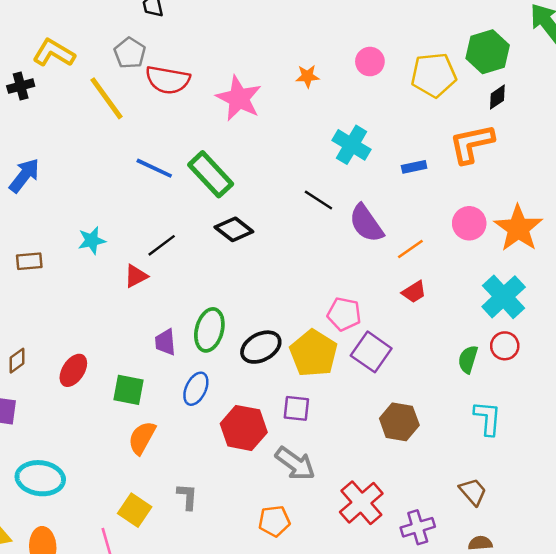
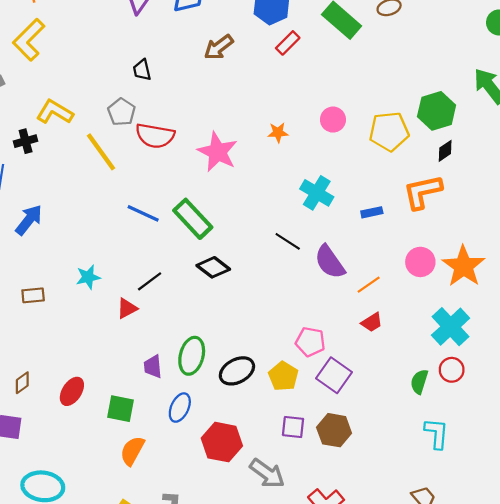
yellow pentagon: (314, 353) -> (283, 376), size x0.7
purple square: (296, 408) -> (293, 427), moved
brown hexagon: (399, 422) -> (334, 430), moved

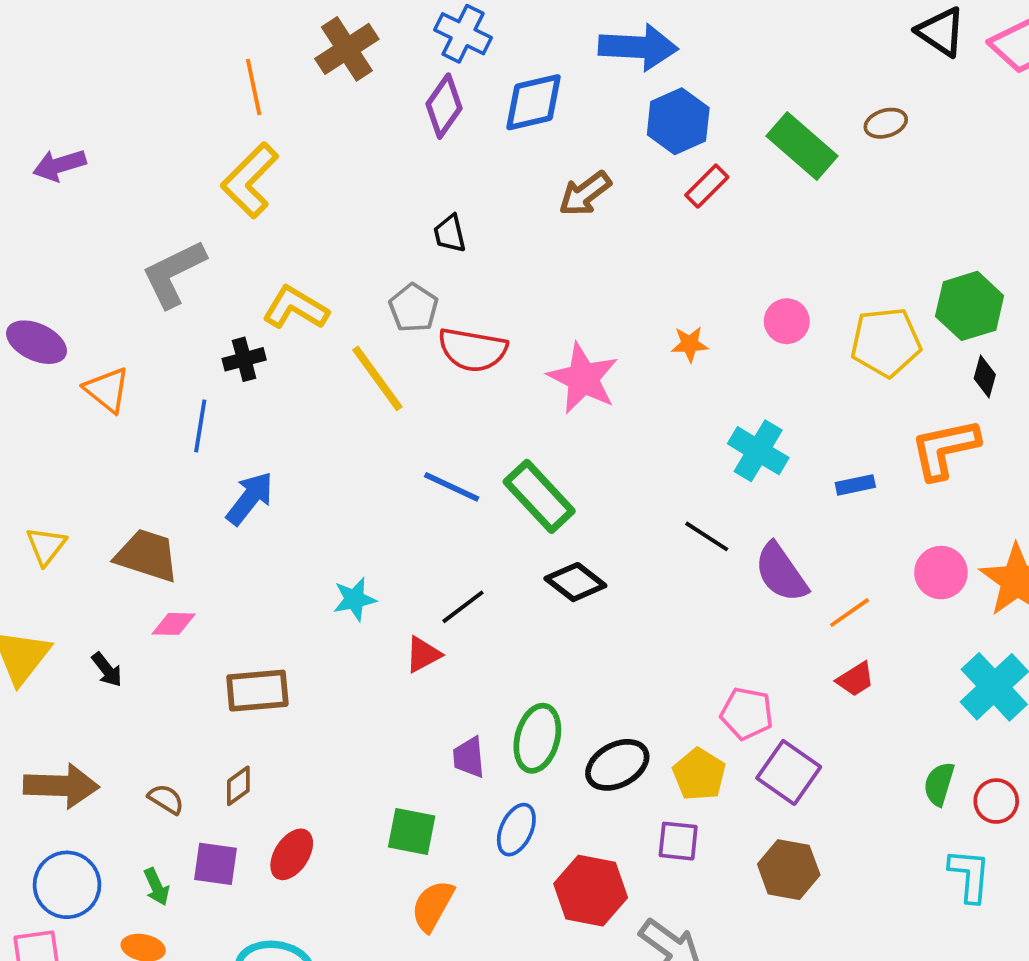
black diamond: (445, 151) -> (985, 376), turned -40
brown rectangle: (33, 295) -> (257, 691), moved, size x1.5
red circle: (452, 370) -> (996, 801), moved
red ellipse: (72, 391) -> (292, 854), moved
purple square: (293, 427) -> (678, 841), moved

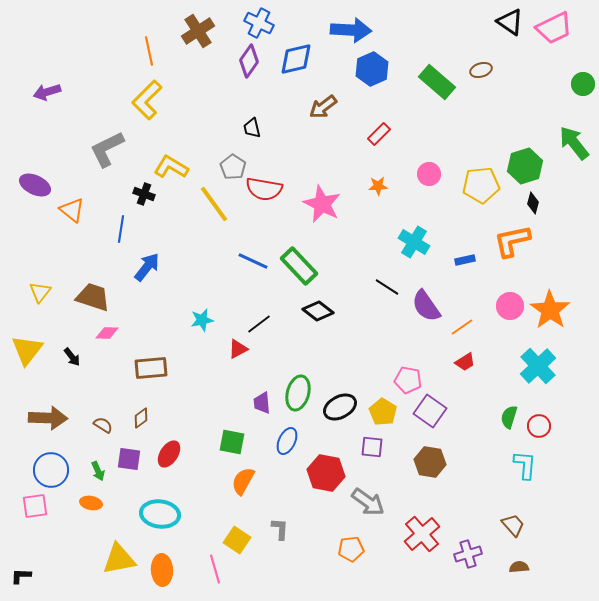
red rectangle: (707, 186) -> (379, 134), moved
black cross: (244, 359) -> (144, 194), turned 35

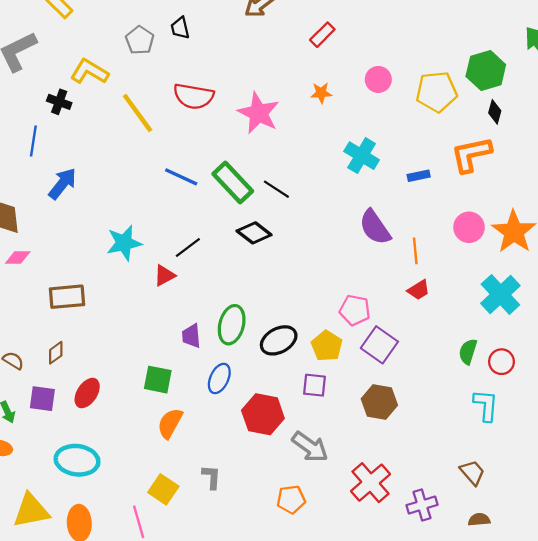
gray pentagon: (233, 167) -> (140, 40), moved
black line: (387, 287) -> (276, 189), moved
cyan star: (202, 320) -> (124, 243), size x1.4
orange line: (462, 327) -> (415, 251), turned -60

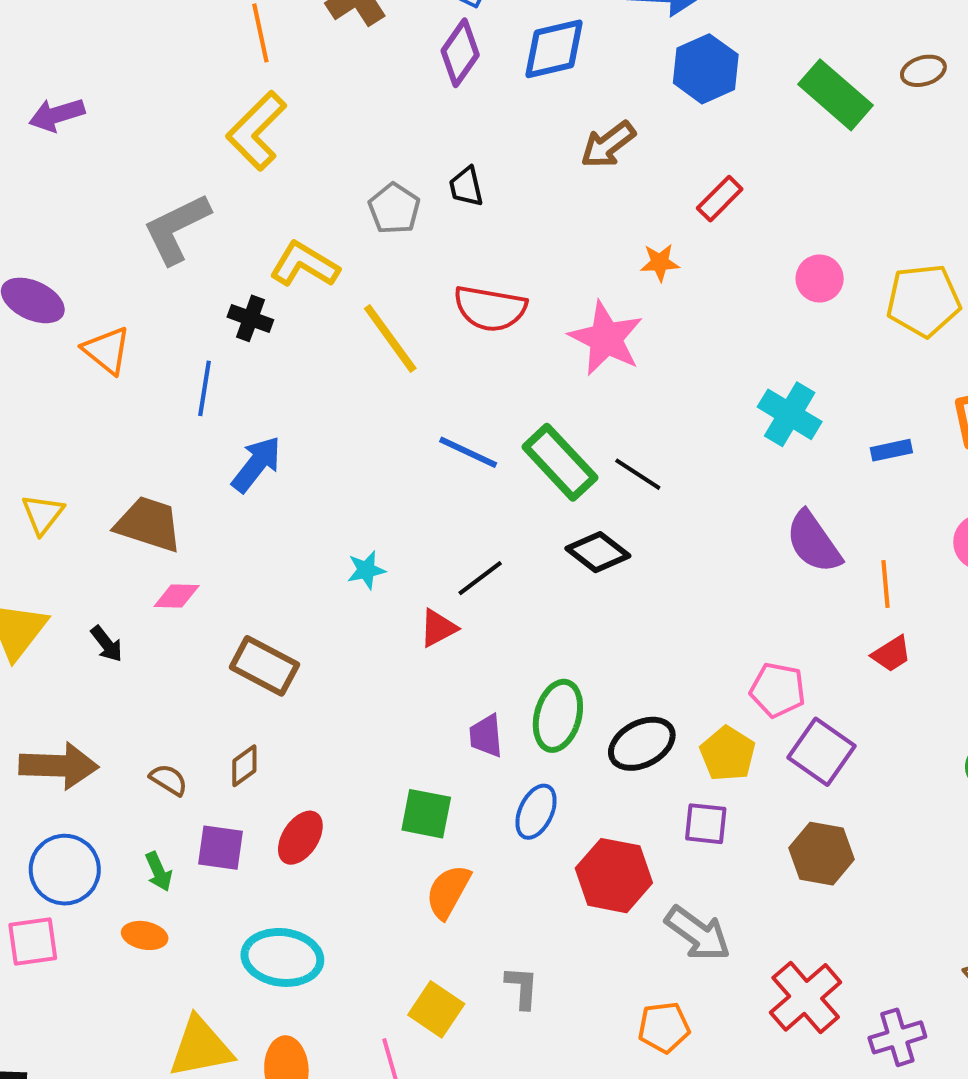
orange star: (321, 93) -> (660, 263), moved
cyan star: (124, 243) -> (366, 570), size x0.6
brown rectangle: (67, 297) -> (264, 666), turned 33

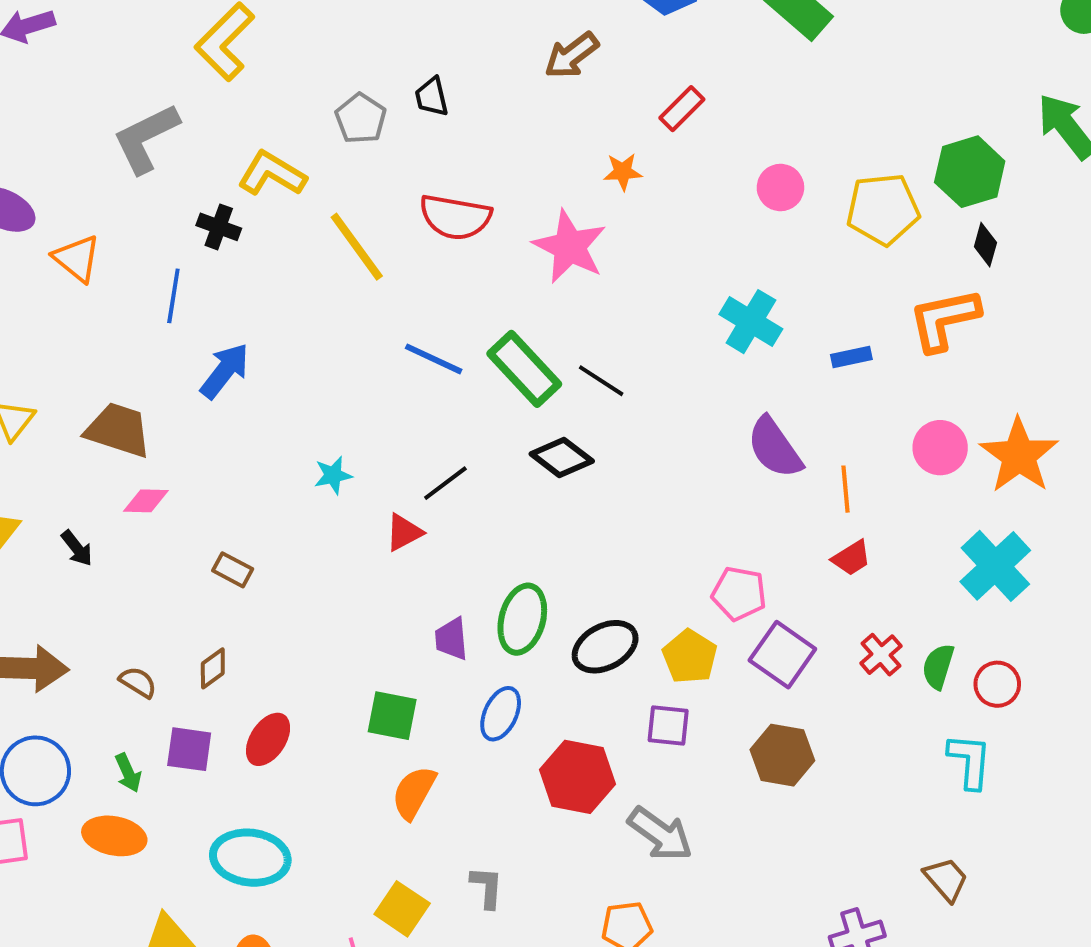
brown rectangle: (264, 666) -> (233, 570), size x0.6
orange ellipse: (145, 935) -> (114, 836), size x1.4
red cross: (806, 997) -> (881, 655), moved, size x0.6

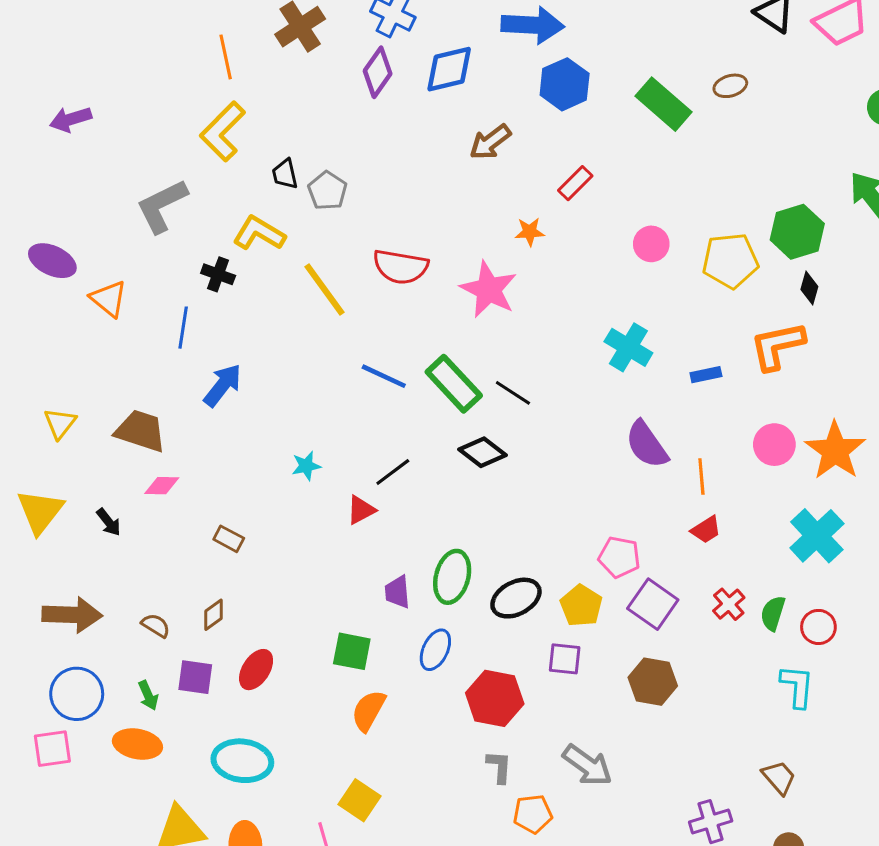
black trapezoid: (432, 97) -> (285, 174), moved
gray arrow: (660, 834) -> (587, 765), moved
gray L-shape: (487, 887) -> (499, 767), moved

